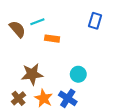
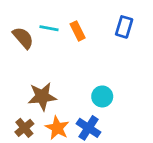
cyan line: (37, 22) -> (49, 28), turned 32
orange rectangle: (52, 39) -> (78, 31), moved, turned 56

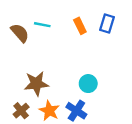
orange rectangle: (78, 31) -> (80, 26), moved

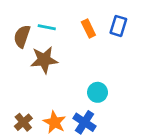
brown semicircle: (20, 33) -> (22, 36), turned -120
brown star: (36, 84) -> (44, 60), moved

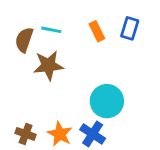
cyan circle: (98, 92) -> (107, 101), size x1.5
brown cross: (23, 122) -> (26, 134), turned -30

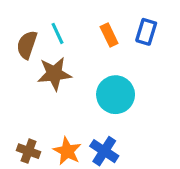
cyan line: (51, 30) -> (58, 33), turned 54
cyan circle: (107, 101) -> (116, 95), moved

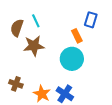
orange rectangle: (109, 35) -> (77, 36), moved
brown cross: (29, 151) -> (16, 84), moved

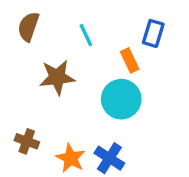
cyan line: (36, 21) -> (86, 35), moved
brown semicircle: (17, 28) -> (28, 27), moved

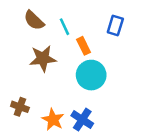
brown semicircle: (28, 27) -> (34, 20), moved, turned -65
orange rectangle: (130, 60) -> (84, 46), moved

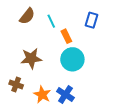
brown semicircle: (34, 20) -> (27, 16), turned -96
brown star: (43, 58) -> (31, 58), moved

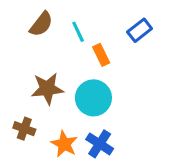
blue rectangle: (92, 20) -> (140, 30), turned 35
cyan circle: (72, 59) -> (93, 98), moved

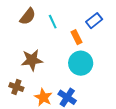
orange rectangle: (101, 55) -> (77, 37), moved
cyan circle: (93, 98) -> (81, 63), moved

